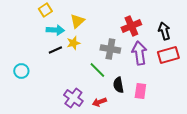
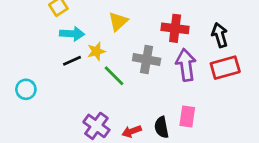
yellow triangle: (77, 21) -> (118, 22), moved
red cross: (131, 26) -> (175, 28), turned 30
green line: (97, 70) -> (114, 76), moved
black semicircle: (118, 85) -> (161, 127), moved

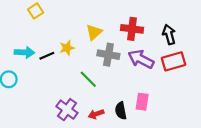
yellow triangle: (118, 22) -> (94, 32), moved
cyan arrow: (72, 34) -> (24, 52), moved
purple arrow: (186, 65) -> (141, 59), turned -55
green line: (114, 76) -> (88, 79), moved

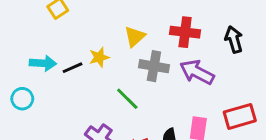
red rectangle: (173, 61) -> (240, 116), moved

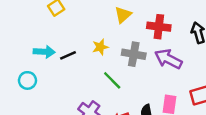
yellow triangle: (135, 37) -> (123, 15), moved
yellow star: (99, 57) -> (100, 47), moved

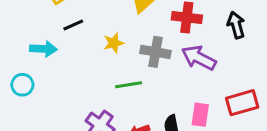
black line: (68, 55) -> (73, 25), moved
green line: (112, 80) -> (129, 85), turned -54

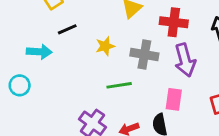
purple arrow: (199, 58) -> (185, 60), turned -132
pink rectangle: (200, 115) -> (174, 99), moved

